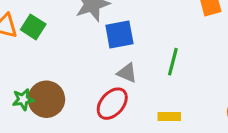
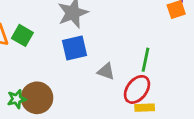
blue square: (119, 35) -> (74, 48), moved
red ellipse: (112, 104) -> (137, 89), moved

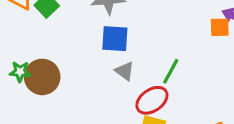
blue square: (74, 48) -> (115, 39), moved

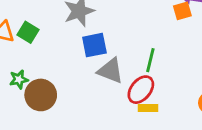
gray triangle: (125, 71) -> (111, 71), size x1.5
green star: (20, 72) -> (19, 79), moved

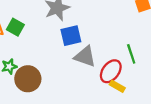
green line: (150, 60) -> (131, 54), moved, turned -30
yellow rectangle: (148, 108) -> (117, 86), turned 32

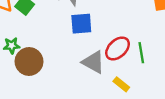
gray triangle: (85, 56) -> (93, 62), moved
red ellipse: (111, 71) -> (118, 48), moved

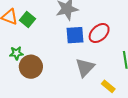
red ellipse: (118, 48) -> (99, 33), moved
gray triangle: (93, 62) -> (85, 68), turned 45

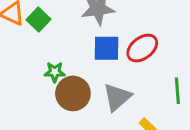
green star: (16, 53) -> (55, 72), moved
brown circle: (31, 67) -> (73, 93), moved

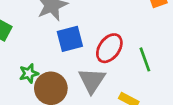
red ellipse: (142, 48) -> (109, 48), moved

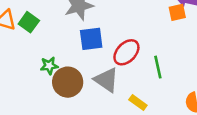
gray triangle: (92, 80) -> (106, 80), turned -36

